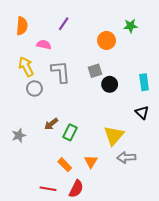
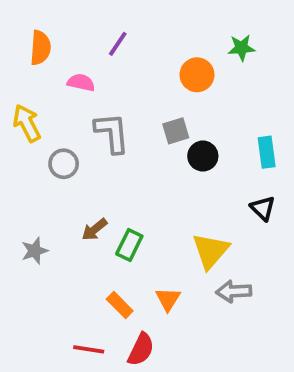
yellow arrow: (26, 67) -> (27, 123), moved

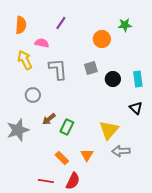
yellow arrow: (27, 123) -> (25, 60), moved
black circle: (203, 156) -> (113, 79), moved
gray circle: (64, 164) -> (33, 95), moved
gray star: (35, 251) -> (18, 130), size x1.6

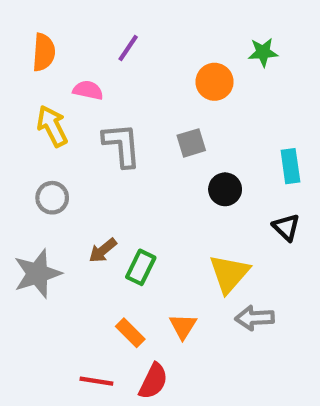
black circle: (113, 79) -> (225, 189), moved
gray circle: (33, 95) -> (52, 198), moved

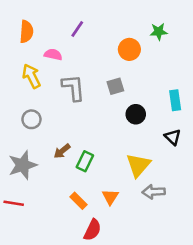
red line: (96, 381) -> (14, 203), moved

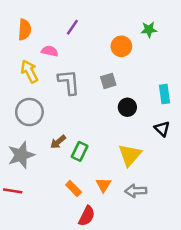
gray circle: (31, 119) -> (29, 112), size x1.5
gray arrow: (154, 192) -> (136, 191), moved

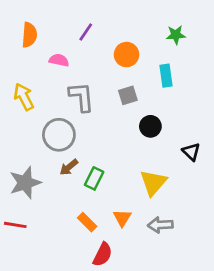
orange circle: (121, 46) -> (127, 55), moved
yellow arrow: (29, 71) -> (24, 97), moved
cyan rectangle: (164, 94) -> (166, 76), moved
gray circle: (29, 112) -> (59, 135), moved

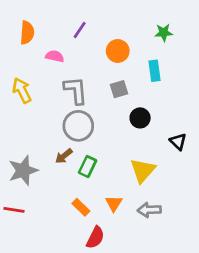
gray circle: (59, 135) -> (78, 126), moved

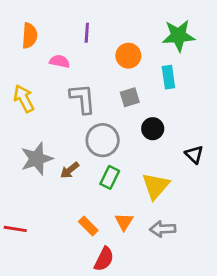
purple line: (80, 30) -> (87, 33), turned -30
green star: (164, 33) -> (178, 36), size x1.6
gray circle: (78, 126) -> (103, 140), moved
green rectangle: (87, 167) -> (110, 177), moved
gray star: (23, 170) -> (37, 159), moved

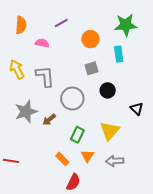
purple line: (87, 33) -> (61, 23), turned 56
gray L-shape: (83, 99) -> (45, 76), moved
green rectangle: (110, 177) -> (77, 135), moved

